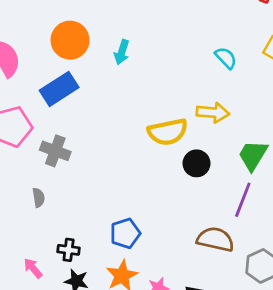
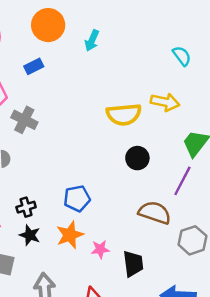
blue rectangle: (59, 89) -> (34, 66), size x0.6
black circle: (197, 163) -> (137, 158), moved
black cross: (69, 250) -> (26, 207), turned -30

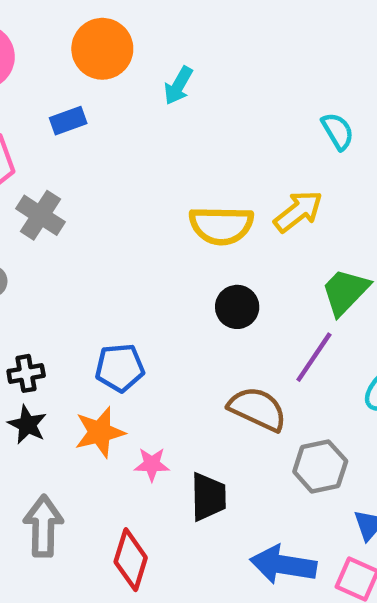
yellow arrow: (165, 102) -> (298, 211), turned -56

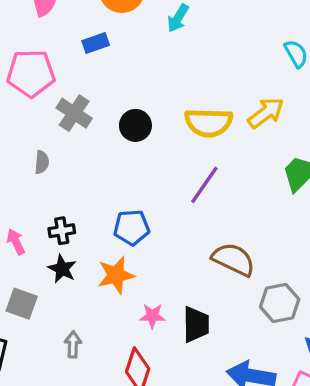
black circle: (237, 307) -> (135, 125), moved
purple line: (314, 357) -> (204, 185), moved
pink star: (152, 464) -> (152, 316), moved
gray arrow: (43, 526) -> (73, 344), size x0.6

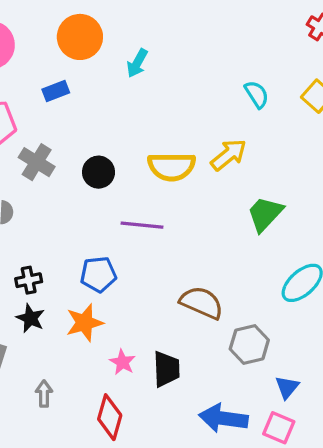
purple line: (204, 185) -> (142, 225), moved, turned 63
pink star: (152, 316) -> (122, 362), turned 30

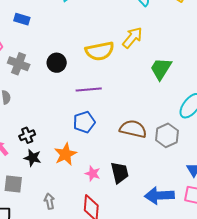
blue rectangle: (56, 91) -> (22, 19), turned 49
blue pentagon: (98, 274) -> (84, 122), moved
gray hexagon: (249, 345) -> (167, 135), moved

